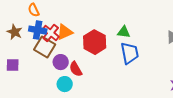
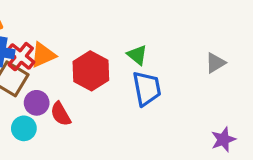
green triangle: (124, 32) -> (137, 55), turned 32
cyan circle: (65, 84) -> (24, 128), moved

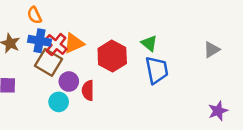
red semicircle: (61, 114) -> (88, 90), turned 30

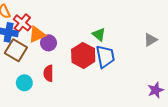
red cross: (56, 45) -> (22, 23), moved
red hexagon: (112, 56) -> (83, 55), moved
purple circle: (69, 82) -> (49, 43), moved

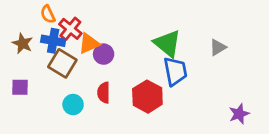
green triangle: (99, 34) -> (167, 43), size x1.6
gray triangle: (150, 40) -> (218, 47), moved
red hexagon: (83, 55) -> (147, 97), moved

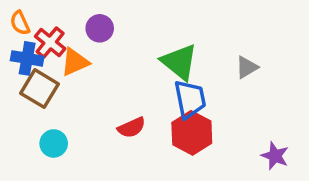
purple circle: (104, 54) -> (100, 28), moved
red semicircle: (104, 93) -> (132, 128), moved, turned -114
red hexagon: (147, 97) -> (192, 133), moved
purple star: (239, 114) -> (275, 156), turned -30

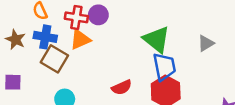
red cross: (50, 43) -> (76, 17), moved, turned -30

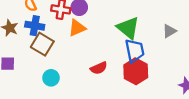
orange triangle: (80, 39) -> (77, 28), moved

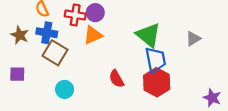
red semicircle: (99, 68) -> (117, 79), turned 84

